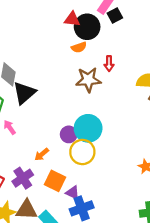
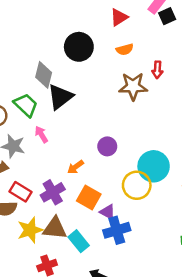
red triangle: (72, 19) -> (119, 17), turned -42
black circle: (87, 27) -> (79, 47), moved
cyan circle: (88, 128) -> (154, 166), moved
yellow circle: (82, 152) -> (137, 185), moved

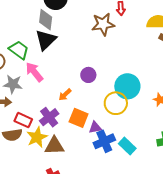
gray diamond: (44, 75) -> (46, 20), moved
pink arrow: (41, 134) -> (34, 72), size x1.5
purple triangle: (108, 212) -> (95, 128), turned -32
yellow star: (30, 230) -> (37, 137), moved
cyan rectangle: (79, 241) -> (127, 146), moved

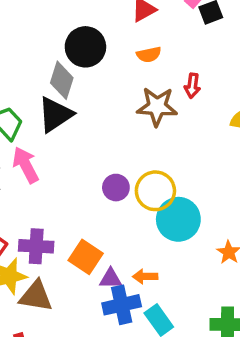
orange arrow: (65, 95) -> (145, 276), moved, turned 32
yellow circle: (116, 103) -> (155, 191), moved
purple cross: (49, 117) -> (36, 246), turned 30

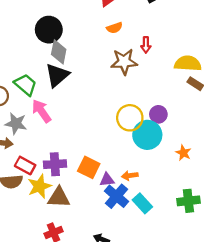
black circle: (85, 47) -> (49, 30), moved
purple circle: (116, 188) -> (158, 114), moved
blue cross: (122, 305) -> (116, 196), turned -30

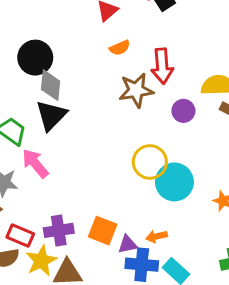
red arrow: (146, 45) -> (162, 66), size x1.6
purple circle: (158, 114) -> (183, 111), moved
blue cross: (116, 196) -> (142, 265), turned -30

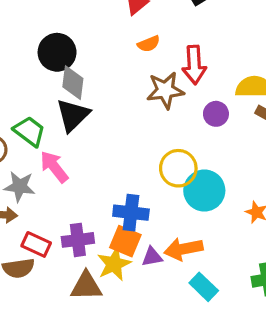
orange arrow: (157, 236) -> (184, 249), size x1.6
yellow star: (41, 261) -> (114, 264), moved
blue cross: (142, 265) -> (131, 213), moved

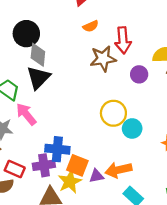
cyan circle: (204, 191) -> (132, 128), size x0.7
blue cross: (131, 213) -> (57, 149), moved

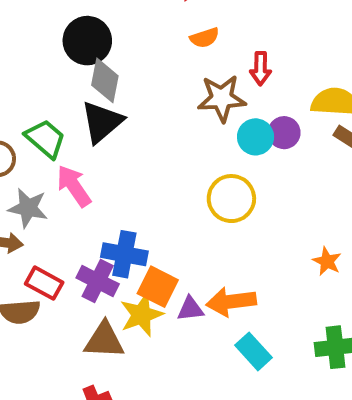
red arrow: (123, 40) -> (261, 68), size x0.7
cyan circle: (132, 128) -> (256, 137), moved
purple cross: (44, 165) -> (98, 281), turned 30

